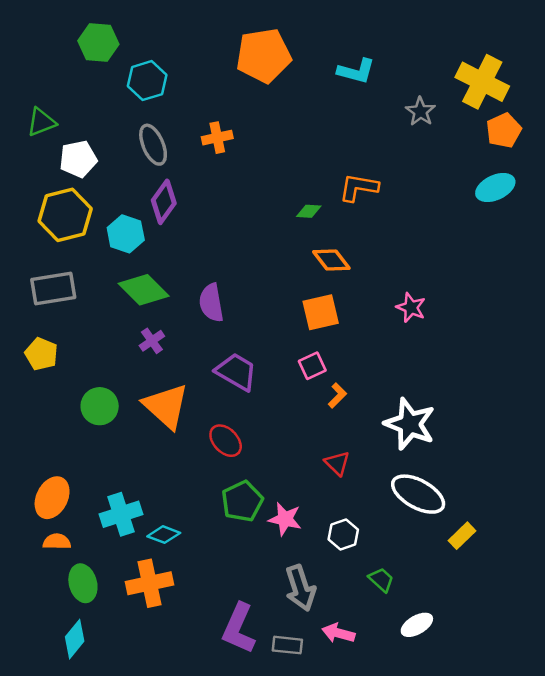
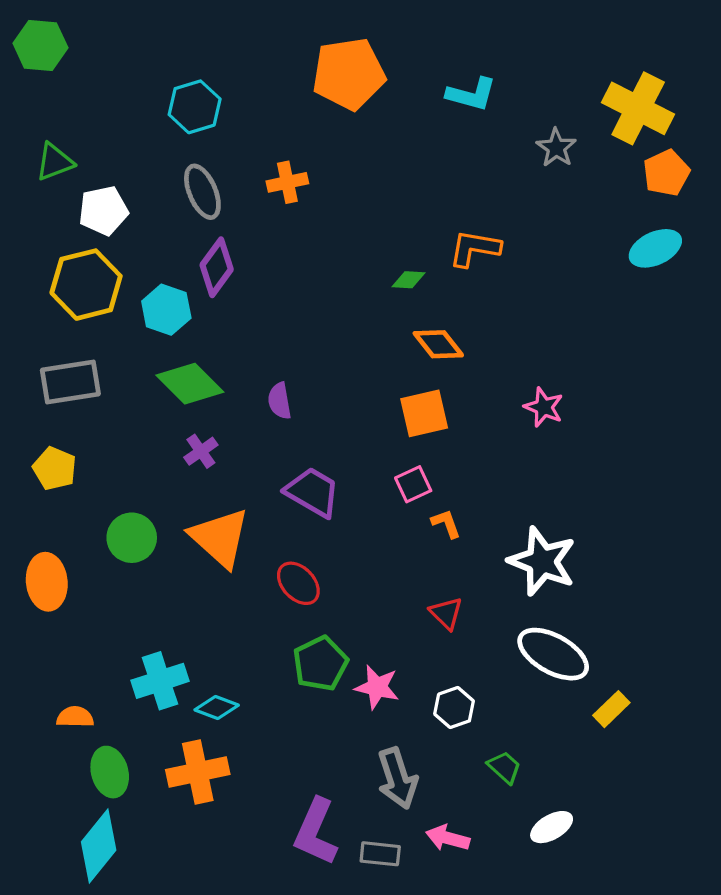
green hexagon: (98, 43) -> (40, 45), moved
purple semicircle: (211, 303) -> (280, 401), size x0.7
orange L-shape: (337, 395) -> (446, 524), turned -65
orange ellipse: (52, 498) -> (47, 582), moved, turned -33
cyan diamond: (75, 639) -> (99, 846), size x1.4

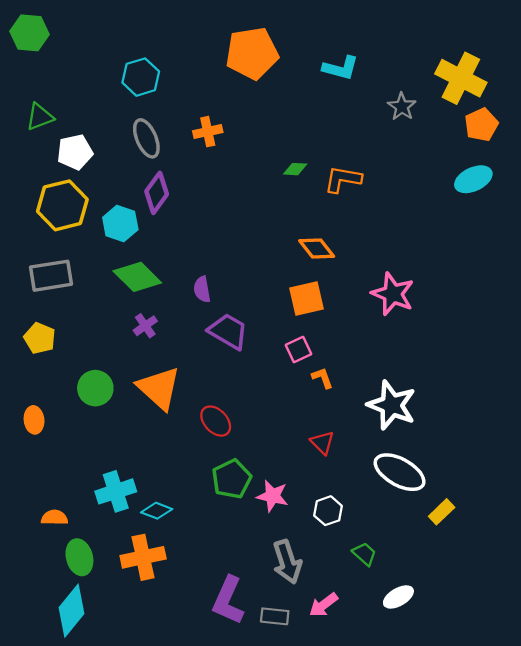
green diamond: (408, 280) -> (295, 169), moved
pink star: (544, 407) -> (393, 294), size x1.5
purple trapezoid: (313, 492) -> (228, 331), moved
orange ellipse: (47, 582) -> (34, 420), size x0.7
pink arrow: (448, 838) -> (324, 605), turned -52

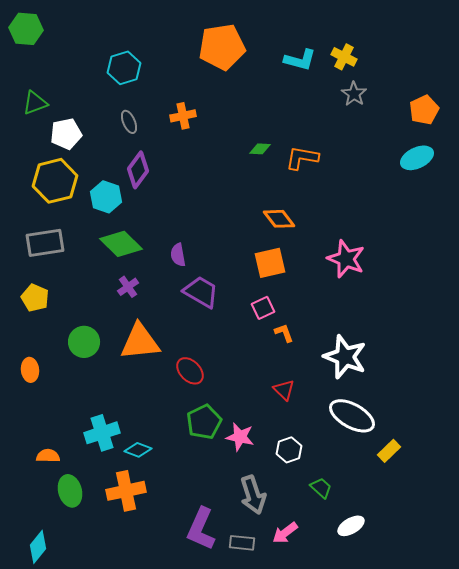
yellow cross: (461, 78) -> (344, 57), moved, size x0.6
gray ellipse: (146, 138) -> (129, 122), size x0.7
orange triangle: (159, 388) -> (140, 342), turned -48
cyan diamond: (71, 611) -> (38, 547), moved, size x0.7

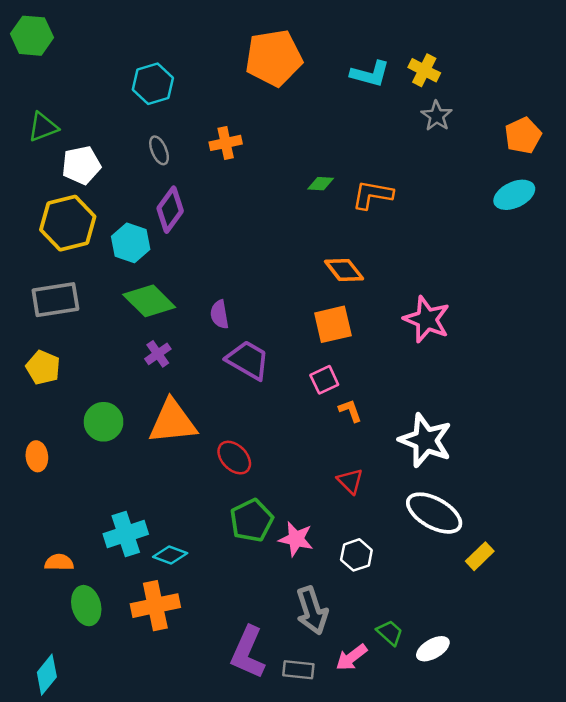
green trapezoid: (321, 488) -> (390, 633), moved

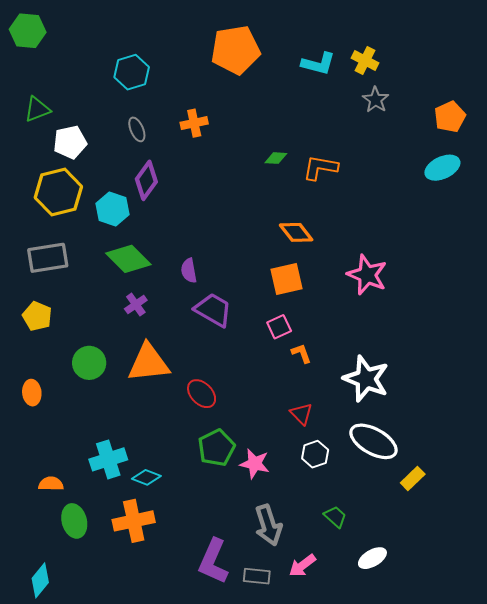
white hexagon: (356, 555) -> (315, 454), moved
green trapezoid: (390, 633) -> (335, 517), moved

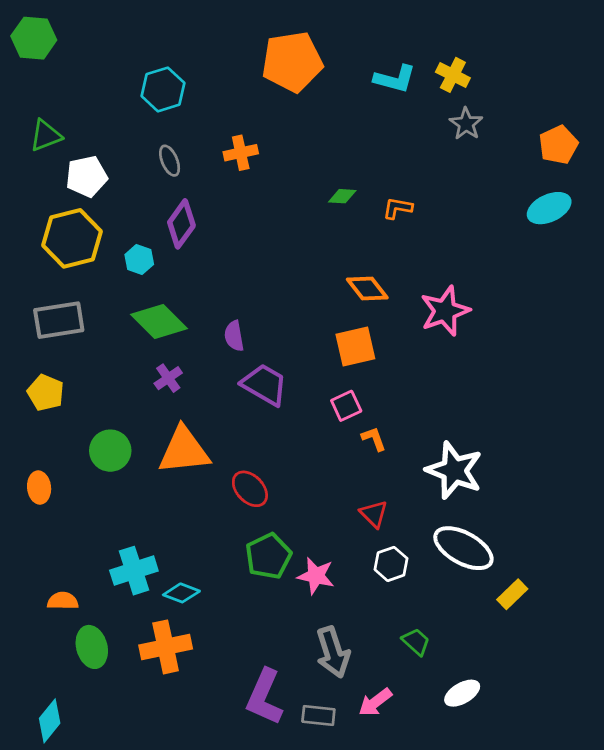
orange L-shape: (320, 168) -> (398, 208), size x0.7
cyan hexagon: (112, 209) -> (139, 259), size x0.7
pink star: (367, 275) -> (445, 311), moved, turned 30

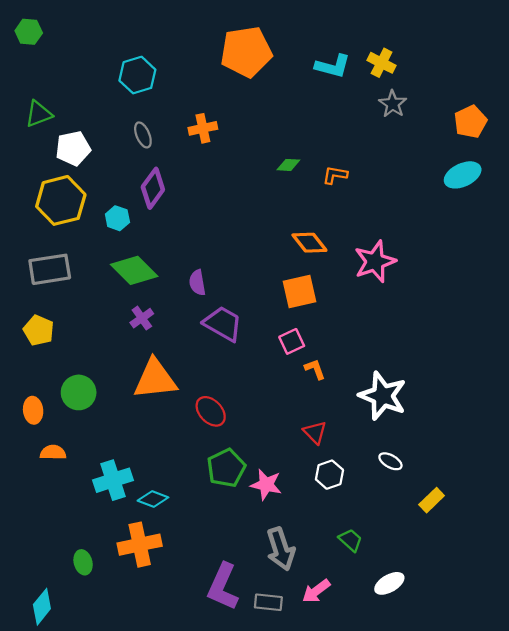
green hexagon: (34, 38) -> (29, 32), size x0.7
green circle: (110, 451) -> (79, 392), moved
white ellipse: (463, 548) -> (390, 461), size x0.5
orange semicircle: (63, 601) -> (53, 452), moved
green ellipse: (92, 647) -> (83, 562), moved, size x0.7

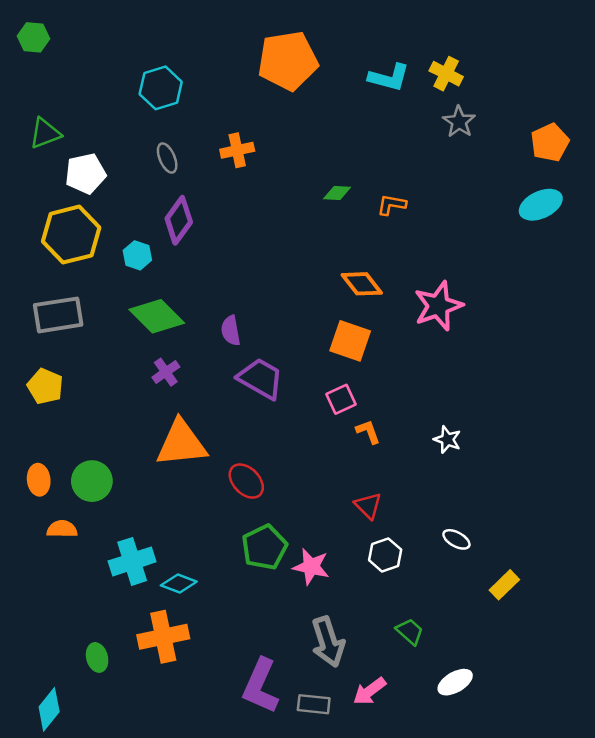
orange square: (299, 291) -> (350, 341), turned 32
green circle: (79, 392) -> (92, 481), moved
white star: (383, 396) -> (447, 440), moved, size x0.5

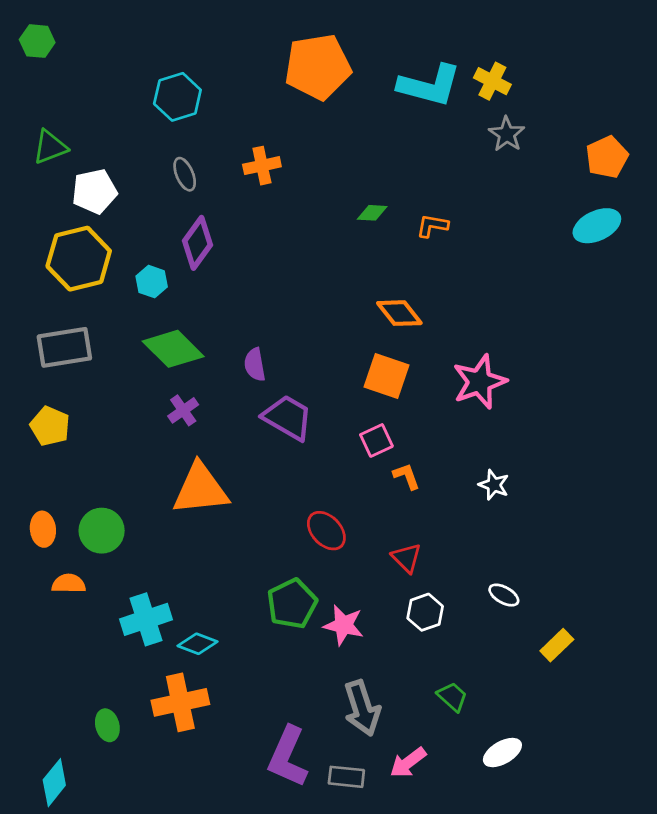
cyan L-shape: (389, 78) -> (429, 85), size x1.4
pink star: (438, 306) -> (480, 382), moved
red ellipse: (246, 481) -> (326, 531), moved

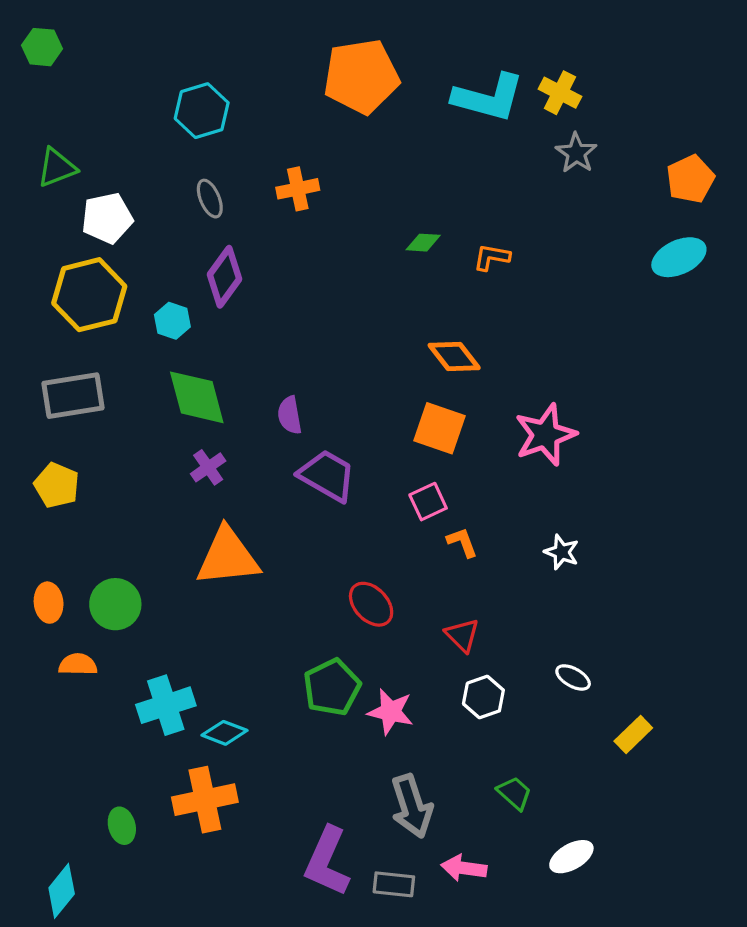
green diamond: (173, 349) -> (197, 397), turned 30
pink arrow: (408, 763) -> (464, 868), turned 45

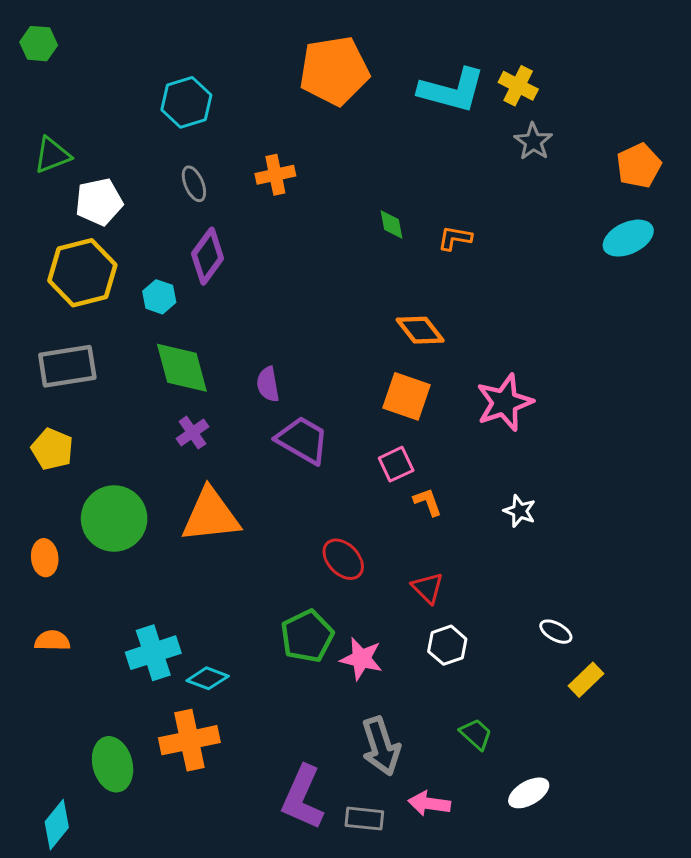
green diamond: (423, 243) -> (391, 224), turned 76
green circle: (115, 604) -> (114, 519), moved, size x1.4
orange semicircle: (78, 664) -> (52, 641), moved
white ellipse: (573, 677) -> (556, 632), moved
green ellipse: (122, 826) -> (113, 764), size x1.6

